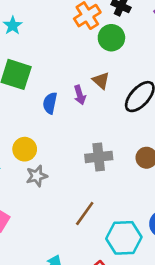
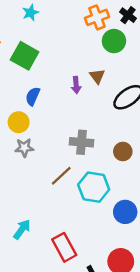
blue semicircle: (50, 103) -> (33, 96), moved
brown line: (85, 214) -> (61, 176), moved
cyan hexagon: (124, 238) -> (94, 187), moved

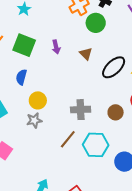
purple arrow: (76, 85) -> (56, 47), moved
blue semicircle: (33, 96) -> (21, 77), moved
yellow circle: (19, 122) -> (38, 100), moved

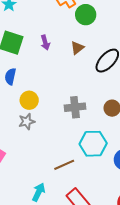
brown triangle: (86, 54) -> (77, 48), turned 40
brown line: (68, 139) -> (64, 165), moved, turned 30

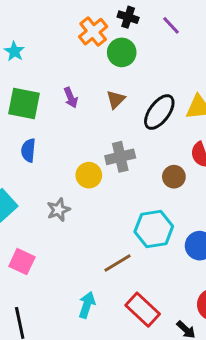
yellow circle: (29, 100) -> (89, 175), moved
gray cross: (75, 107) -> (120, 157), moved

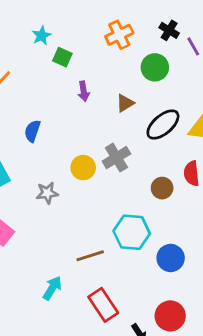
black cross: (128, 17) -> (169, 30), moved
green circle: (122, 52) -> (155, 67), moved
green square: (24, 103) -> (62, 57), moved, size x0.6
gray cross: (120, 157) -> (116, 158), turned -32

